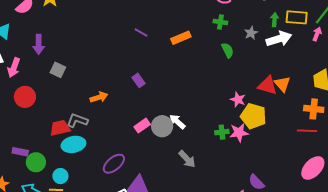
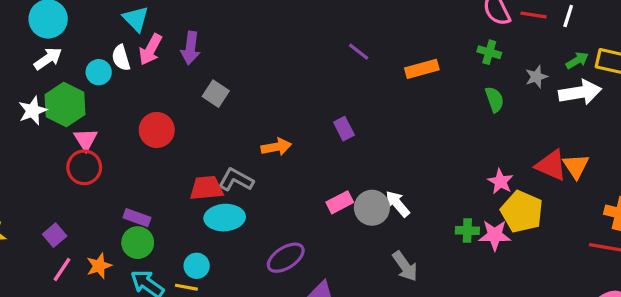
green arrow: (274, 20) -> (577, 60), turned 48
pink arrow: (14, 68) -> (150, 49), moved
green circle: (36, 162) -> (138, 243), moved

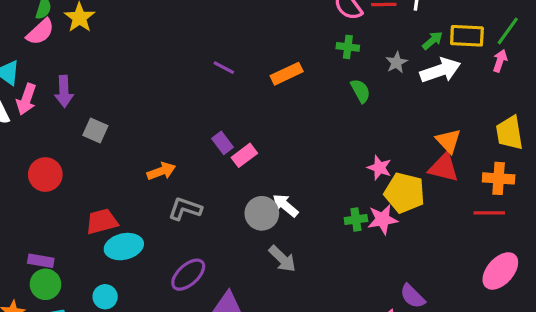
red triangle: (551, 165) -> (444, 168), moved
gray L-shape: (236, 180) -> (185, 209), moved
pink rectangle: (340, 202) -> (244, 155), moved
gray arrow: (405, 266) -> (282, 259), moved

